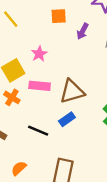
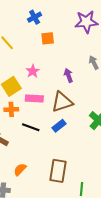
purple arrow: (83, 31) -> (68, 75), moved, turned 136
orange cross: (12, 97) -> (11, 109), turned -32
black line: (38, 131) -> (31, 127), moved

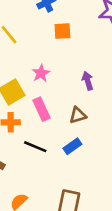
pink rectangle: (34, 98) -> (42, 109), turned 60
brown triangle: (62, 102) -> (78, 115), size x0.6

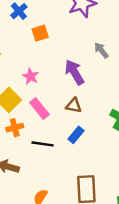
purple arrow: (88, 81) -> (74, 72), size x1.5
brown triangle: (78, 115) -> (74, 106), turned 42

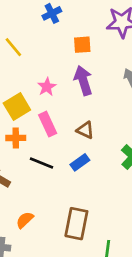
orange square: (40, 33) -> (82, 45), moved
purple arrow: (74, 72) -> (83, 80), moved

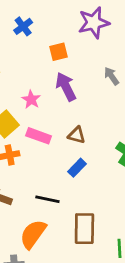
pink rectangle: (48, 124) -> (39, 136), turned -35
black line: (41, 163) -> (47, 199), moved
orange semicircle: (25, 220) -> (33, 234), size x1.6

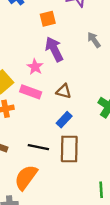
pink star: (31, 99) -> (35, 67), moved
brown rectangle: (84, 229) -> (69, 149), moved

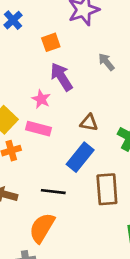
brown triangle: (64, 91) -> (89, 123), moved
blue rectangle: (64, 120) -> (80, 157), size x1.5
brown rectangle: (69, 149) -> (107, 189), moved

